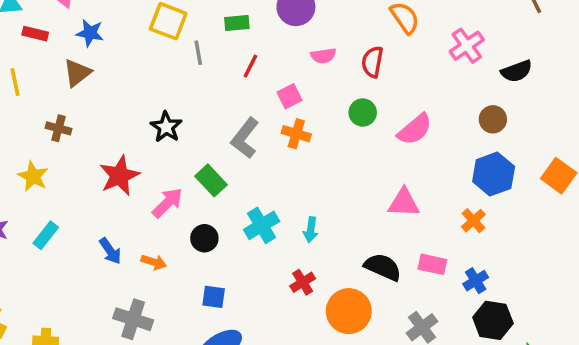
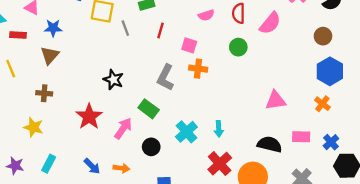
pink square: (289, 96) -> (189, 45), turned -35
pink semicircle: (415, 129) -> (270, 23), moved
red cross: (303, 282) -> (220, 164), size x1.5

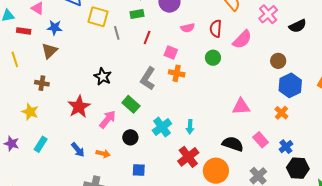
brown circle: (323, 36) -> (278, 61), moved
pink rectangle: (301, 137) -> (261, 140), turned 42

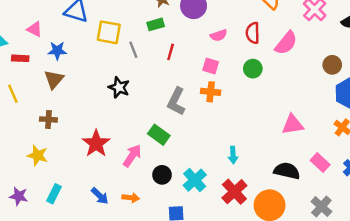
pink square: (171, 53) -> (211, 66), moved
black star: (103, 77) -> (119, 87), moved
cyan cross: (162, 127) -> (195, 180), moved

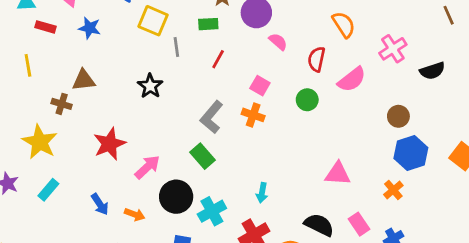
pink semicircle: (219, 35) -> (278, 42), moved, turned -133
brown triangle: (54, 79) -> (84, 80), moved, turned 30
green rectangle: (159, 135) -> (202, 156), moved
yellow star: (38, 155) -> (40, 142), size x1.4
black circle: (162, 175) -> (176, 197), size x1.5

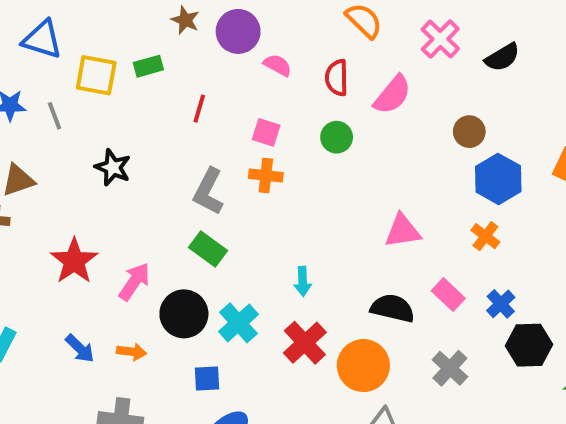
green rectangle: (208, 24) -> (148, 66), moved
gray line: (176, 47) -> (54, 116), moved

